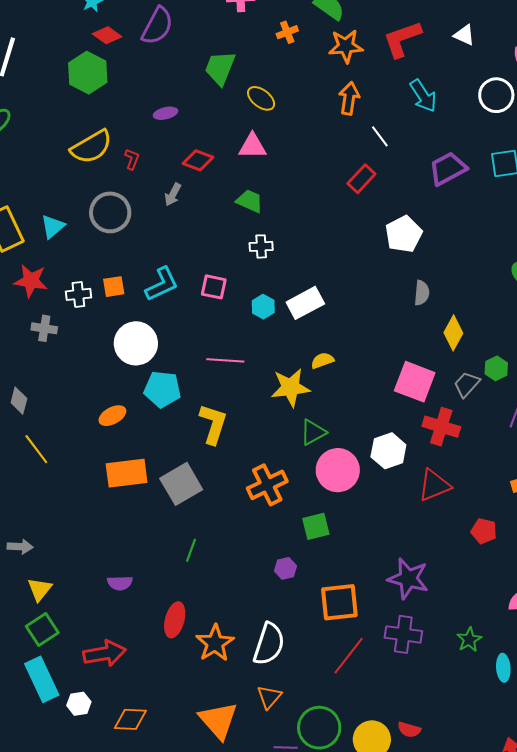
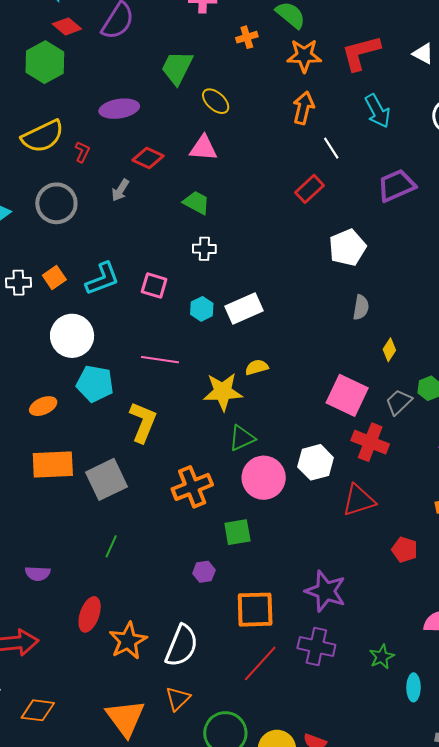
purple ellipse: (166, 113) -> (119, 109), size x1.6
orange square: (114, 287) -> (54, 278), turned -30
yellow diamond: (453, 333) -> (389, 350), size x0.7

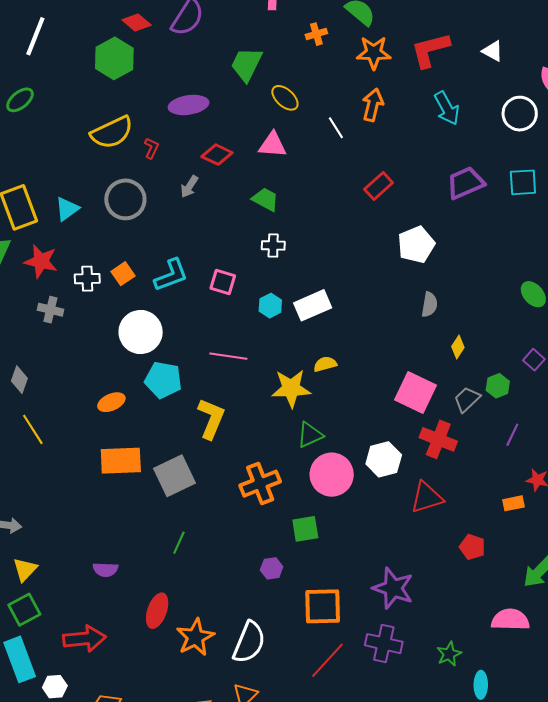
white line: (331, 148) -> (336, 128), moved

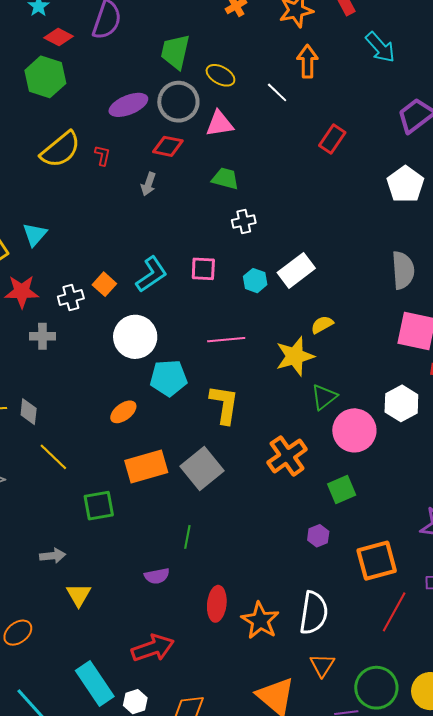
gray circle: (125, 199) -> (178, 102), moved
white pentagon: (416, 245) -> (405, 184), moved
gray semicircle: (429, 305) -> (403, 270), moved, size x1.5
green line: (179, 543) -> (187, 537), moved
green square: (24, 610) -> (99, 506), moved, turned 32

